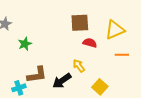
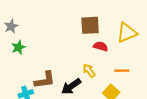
green star: (25, 44) -> (18, 47), moved
orange line: (122, 55) -> (122, 71), moved

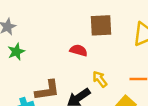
red semicircle: (101, 46) -> (79, 50), moved

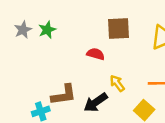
green star: (16, 52) -> (47, 30), moved

